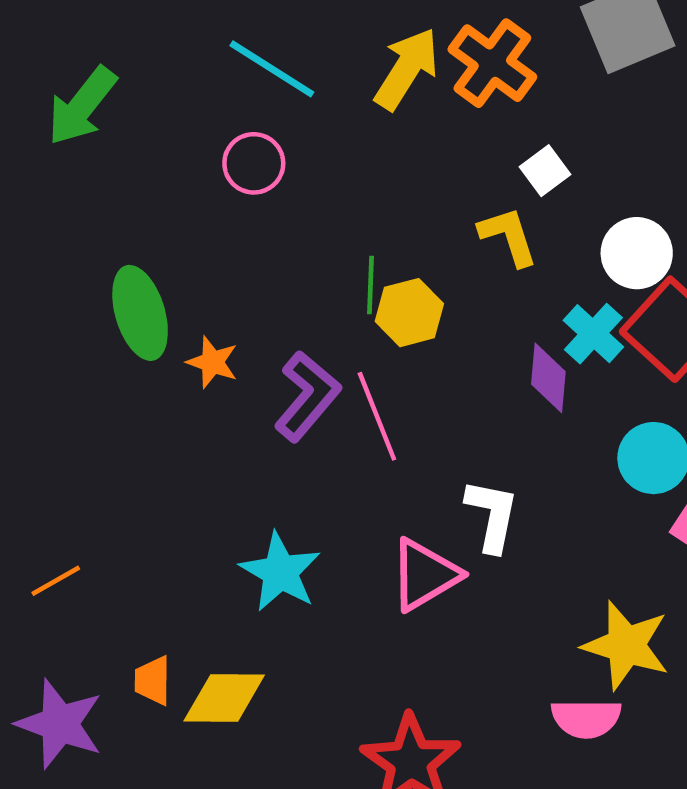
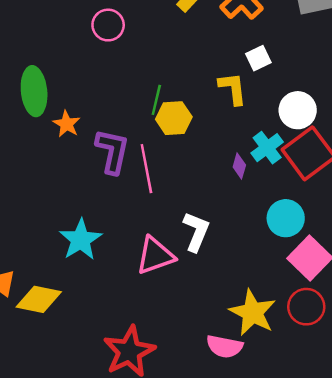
purple diamond: (548, 378) -> (239, 166), size x0.7
purple L-shape: (307, 396) -> (112, 151), turned -39

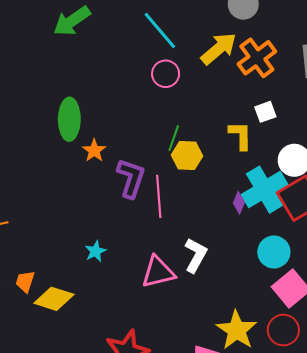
pink circle: (108, 25) -> (166, 74), moved
cyan cross: (267, 148) -> (264, 190), size x1.6
cyan star: (81, 240) -> (95, 251), size x0.6

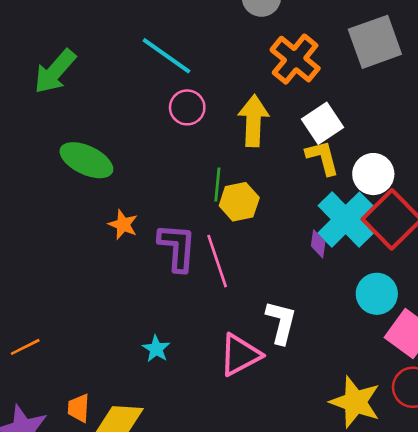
yellow arrow: (219, 49) -> (253, 121), moved, turned -33
white square: (265, 112) -> (322, 123), size x1.4
green ellipse: (69, 119) -> (86, 160), moved, turned -51
yellow L-shape: (240, 136) -> (322, 158), moved

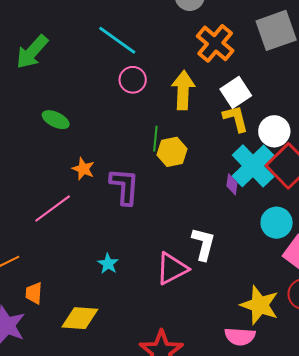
green ellipse: (86, 160) -> (56, 120), size x0.7
pink line: (217, 261) -> (53, 209), moved, turned 72
orange trapezoid: (79, 408) -> (34, 293), moved

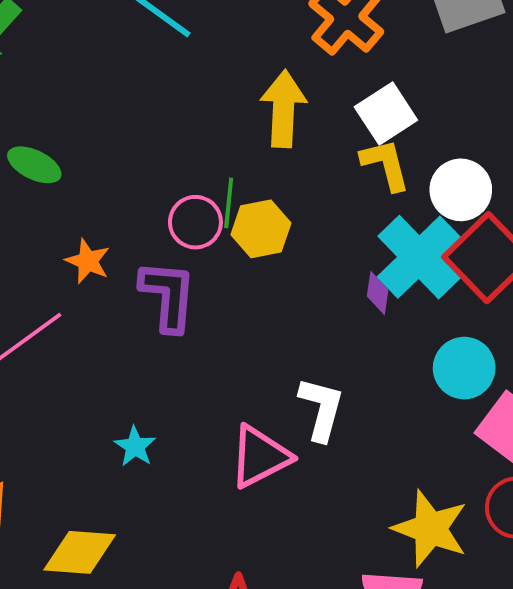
pink circle: (133, 80) -> (195, 222), moved

